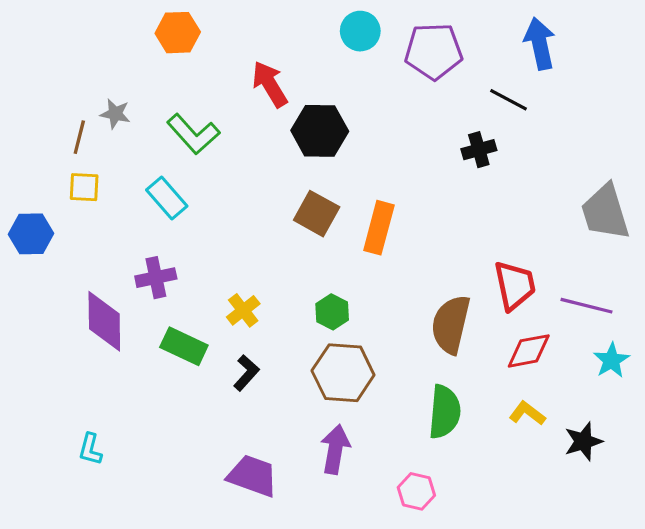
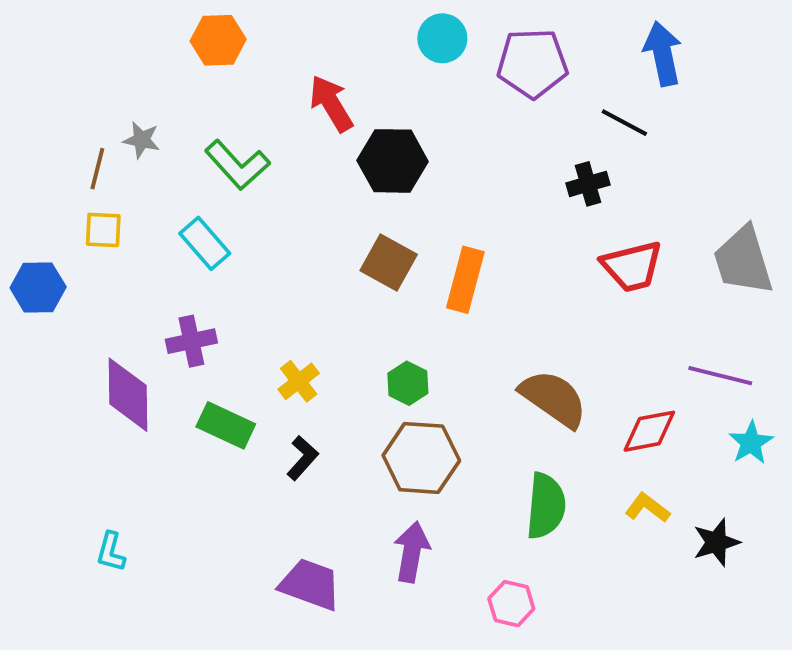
red trapezoid: (515, 285) -> (632, 266), moved, turned 88
brown semicircle: (451, 324) -> (553, 399), turned 112

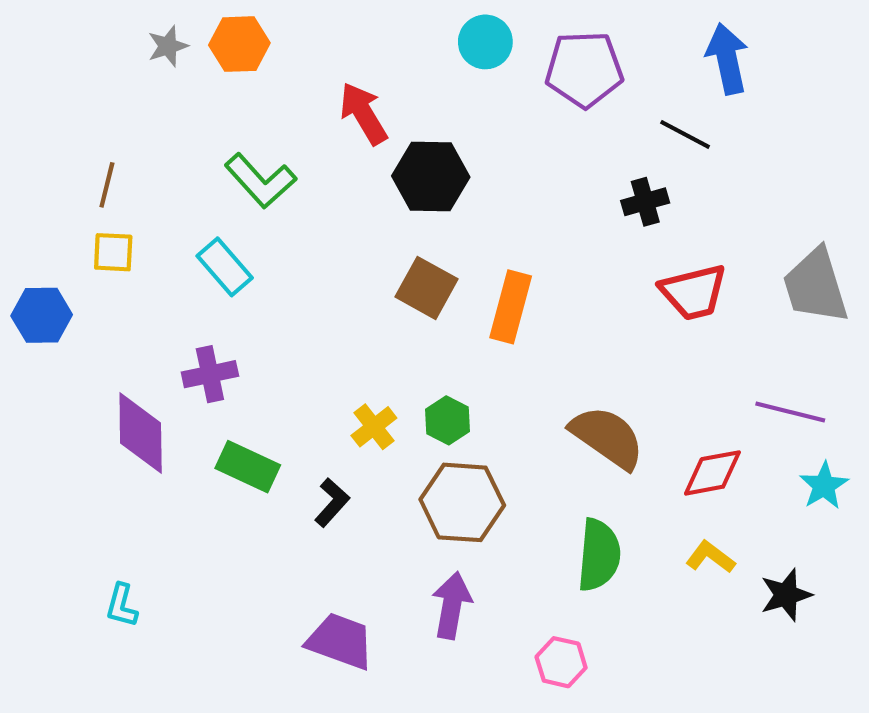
gray star: (142, 140) -> (168, 46), moved, turned -30
yellow cross: (299, 381) -> (374, 427), moved

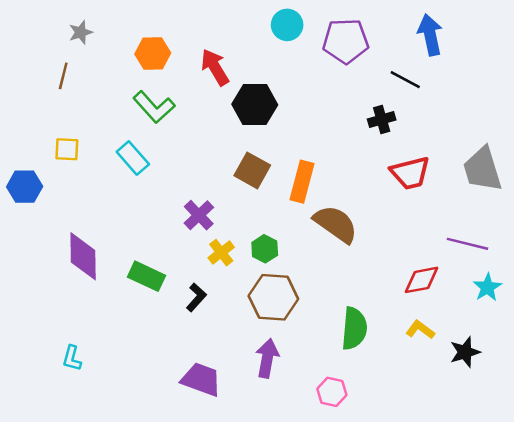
orange hexagon: (239, 44) -> (153, 53), moved
gray star: (168, 46) -> (81, 32), moved
brown line: (107, 185) -> (63, 76), moved
purple cross: (210, 374) -> (199, 215), moved, turned -32
brown semicircle: (607, 437) -> (336, 224), moved

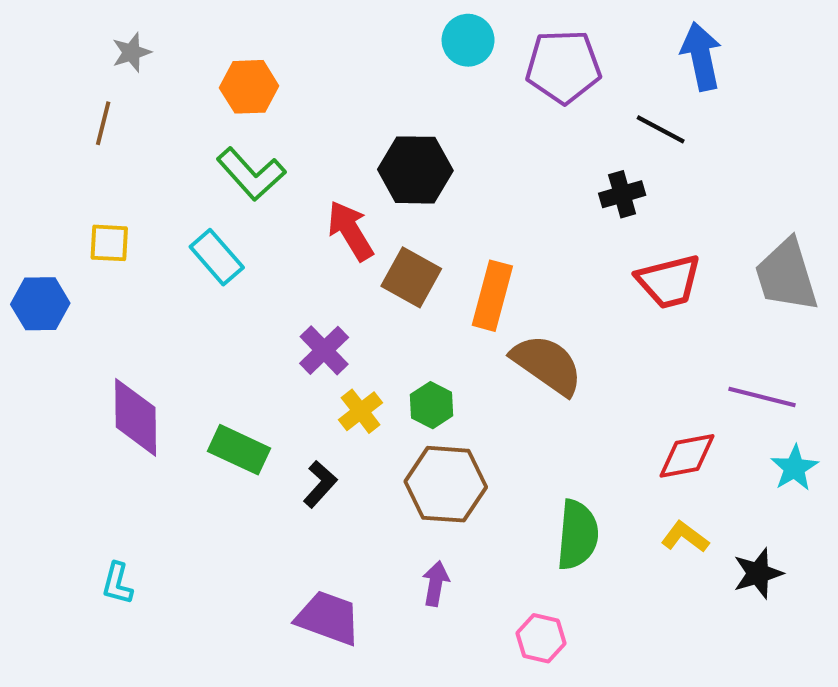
red arrow: (215, 67) -> (350, 231), moved
purple arrow: (267, 358) -> (436, 584), size x0.7

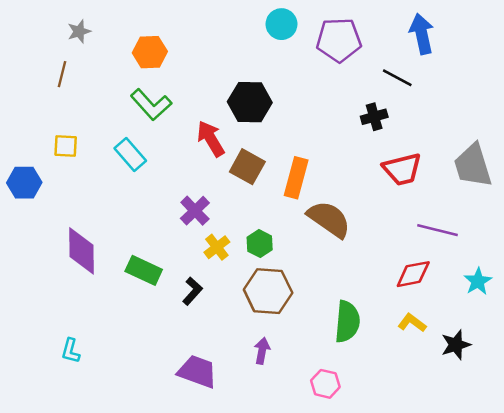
purple line: (762, 397) -> (438, 230), moved

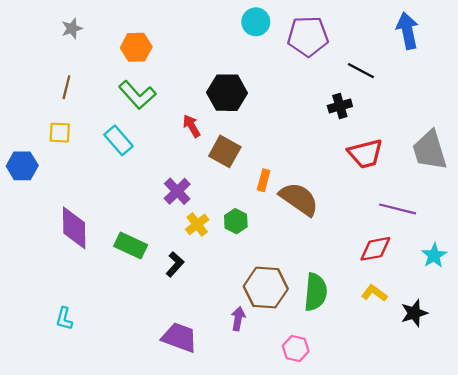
blue arrow: (422, 34) -> (407, 31), moved
brown line: (62, 74) -> (66, 87), moved
red arrow: (211, 139) -> (192, 126), size x0.7
orange rectangle: (296, 178) -> (264, 180), moved, size x0.6
brown hexagon: (268, 291) -> (266, 288), moved

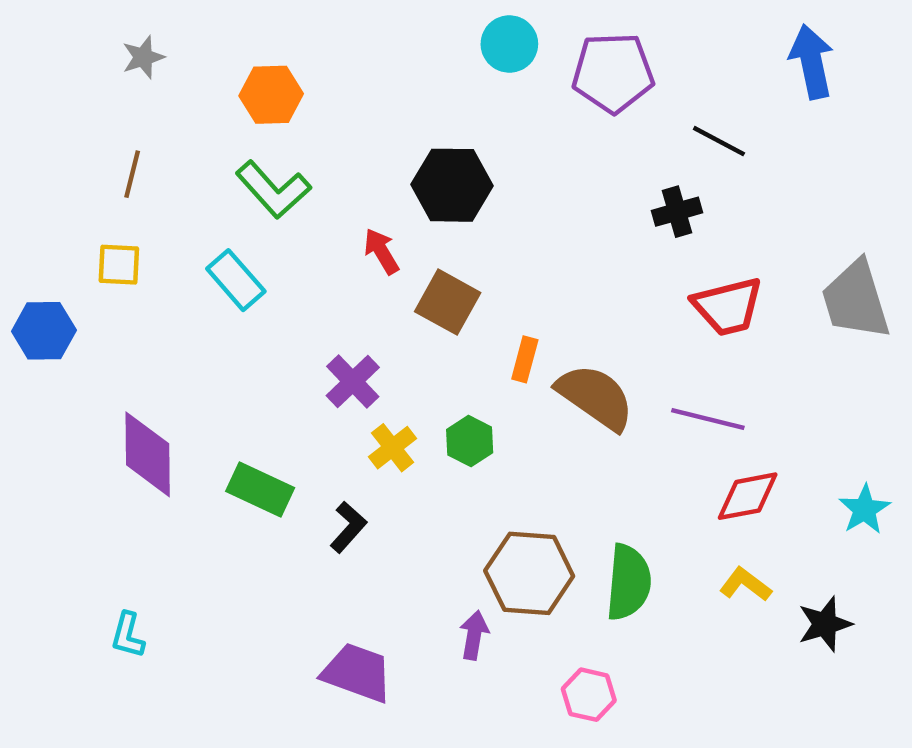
purple line: (398, 209) -> (708, 419), moved

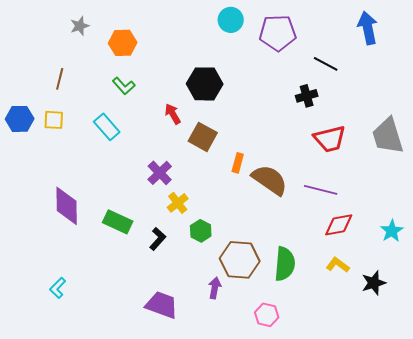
gray star: (143, 57) -> (80, 26), moved
green L-shape: (273, 190) -> (124, 86), size x0.7
blue hexagon: (44, 331) -> (20, 119), moved
green hexagon: (470, 441) -> (201, 231), moved
cyan L-shape: (128, 635) -> (58, 288), turned 30

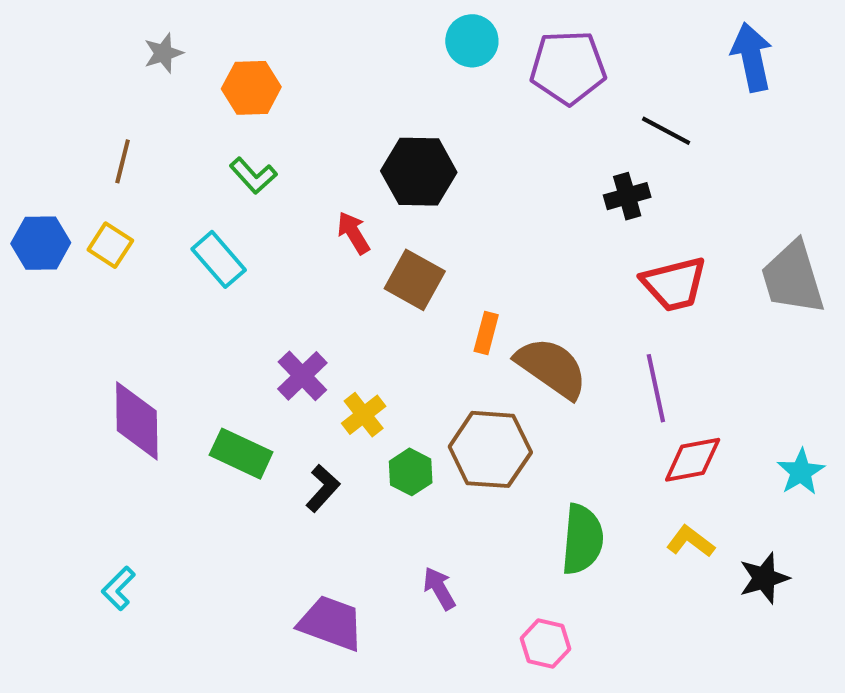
yellow square: (54, 120) -> (110, 245), turned 30
purple cross: (160, 173) -> (302, 376), moved
purple line: (321, 190) -> (656, 388), turned 64
brown hexagon: (240, 260) -> (490, 449), moved
purple arrow: (215, 288) -> (439, 588), turned -40

